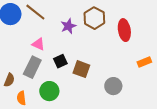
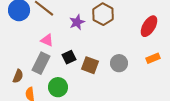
red ellipse: (124, 30) -> (149, 26), moved, turned 40
gray circle: (113, 86) -> (119, 63), moved

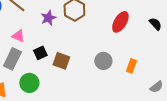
orange rectangle: (153, 58) -> (131, 66), moved, turned -48
gray circle: (119, 63) -> (103, 61), moved

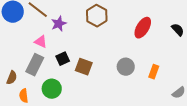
purple star: (48, 18) -> (59, 24), moved

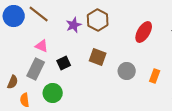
purple star: (59, 24) -> (74, 25), moved
brown square: (84, 67) -> (98, 57), moved

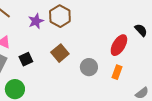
red ellipse: (144, 32) -> (119, 45), moved
brown square: (98, 57) -> (60, 53), turned 30

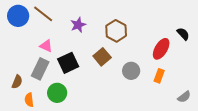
brown hexagon: (60, 16) -> (116, 31), moved
black square: (26, 59) -> (68, 63), size x1.5

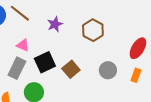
brown square: (102, 57) -> (71, 69), moved

